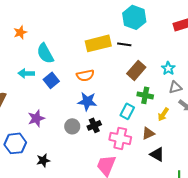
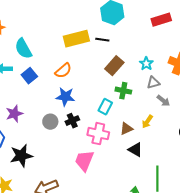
orange semicircle: (85, 75) -> (63, 71), turned -30
yellow arrow: (163, 114) -> (147, 122), moved
black star: (43, 160) -> (21, 156), size x1.6

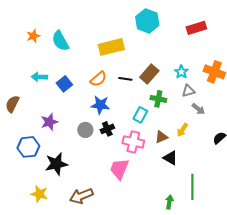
black line: (102, 40) -> (125, 79), moved
cyan semicircle: (23, 49) -> (60, 41), moved

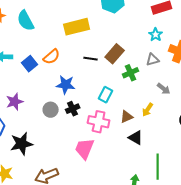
cyan star: (181, 72) -> (156, 35), moved
orange semicircle: (98, 79) -> (52, 57), moved
gray triangle: (188, 91) -> (153, 60), moved
green cross: (158, 99) -> (131, 73), moved, turned -35

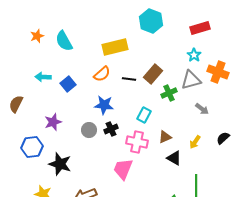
orange semicircle: (52, 57) -> (102, 74), moved
gray triangle: (153, 60) -> (191, 80), size x1.5
yellow arrow: (148, 110) -> (195, 142), moved
black star: (22, 144) -> (60, 164), turned 30

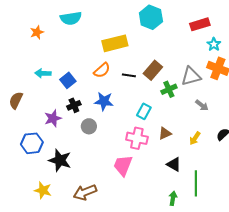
cyan semicircle: (64, 41) -> (71, 18), moved, turned -70
cyan star: (194, 55) -> (214, 44), moved
black cross: (111, 129) -> (74, 105), moved
black triangle: (174, 158) -> (174, 164), moved

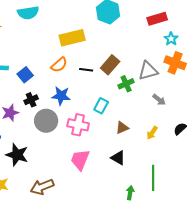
gray circle: (89, 126) -> (46, 121), size x1.5
pink cross: (137, 138) -> (78, 125), moved
black triangle: (174, 164) -> (118, 158), moved

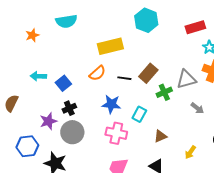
blue star: (61, 96) -> (111, 104), moved
gray circle: (46, 121) -> (72, 132), moved
yellow arrow: (152, 133) -> (190, 152), moved

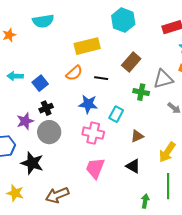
brown rectangle: (148, 73) -> (131, 62), moved
green cross: (164, 92) -> (141, 92), turned 35
yellow arrow: (190, 152) -> (167, 152), size x1.5

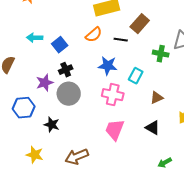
brown rectangle: (131, 62) -> (140, 24), moved
black star: (32, 163) -> (52, 125), size x0.7
green arrow: (145, 201) -> (165, 163), turned -128

